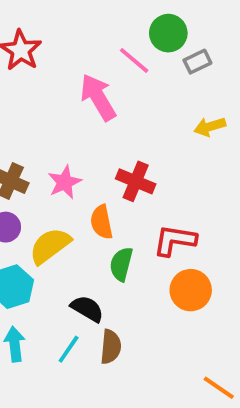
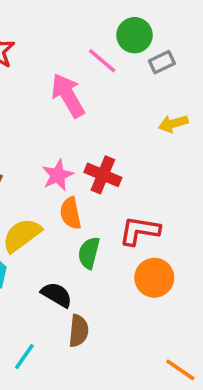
pink star: (65, 182) -> (58, 175), moved
cyan line: (69, 349) -> (24, 357), moved

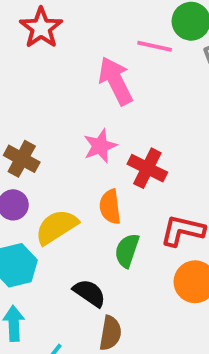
pink line: (102, 61) -> (155, 46), turned -32
pink star: (58, 175) -> (100, 146), moved

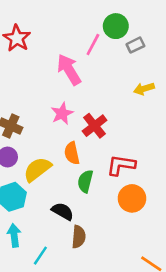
pink line: (155, 46) -> (93, 45), turned -70
red cross: (147, 168) -> (95, 126), turned 30

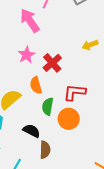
yellow arrow: (144, 89) -> (90, 45), moved
orange circle: (132, 198) -> (69, 119), moved

